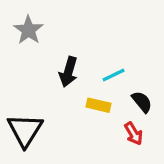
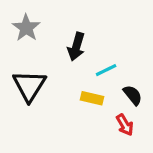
black arrow: (68, 72) -> (76, 47), moved
black triangle: (25, 130) -> (29, 86), moved

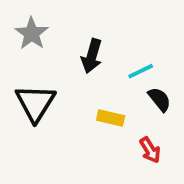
cyan line: (106, 70) -> (141, 71), moved
black semicircle: (133, 95) -> (159, 99), moved

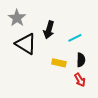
black semicircle: (159, 99) -> (81, 60), moved, turned 40
black triangle: (35, 103) -> (26, 44), moved, turned -30

